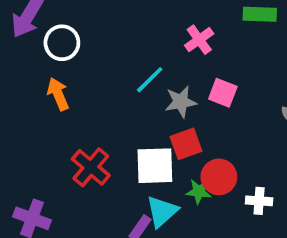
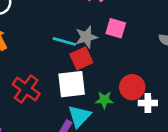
cyan line: (150, 80) -> (64, 41), moved, turned 65
red square: (186, 144) -> (81, 58), moved
red circle: (219, 177) -> (132, 87), moved

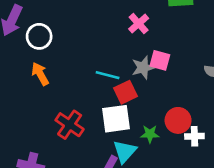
gray star: (86, 37) -> (143, 67), moved

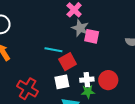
gray star: (143, 67) -> (80, 28), moved, turned -30
white square: (116, 119) -> (62, 82), size x0.7
white cross: (194, 136) -> (87, 80), moved

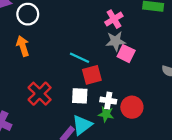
gray star: (80, 28) -> (116, 41), turned 30

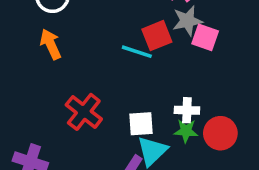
red square: (92, 75) -> (157, 36), moved
white square: (80, 96) -> (141, 124), moved
red circle: (132, 107) -> (220, 133), moved

